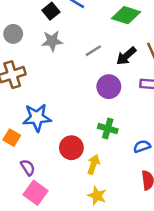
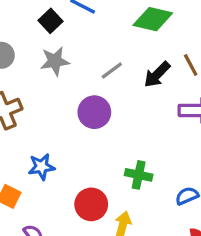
purple circle: (109, 87) -> (94, 112), moved
blue star: (37, 118) -> (41, 167), size x0.7

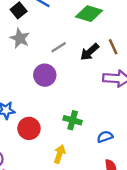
gray star: (55, 61) -> (20, 38), turned 30
red circle: (91, 204) -> (29, 128), moved

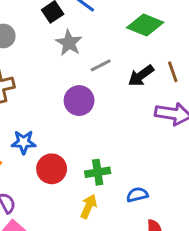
gray star: (20, 38) -> (69, 43), moved
green cross: (73, 120) -> (98, 172), moved, turned -30
blue semicircle: (105, 137) -> (137, 195), moved

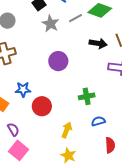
gray line: (101, 65) -> (75, 18), moved
black arrow: (141, 76) -> (98, 43), turned -132
green cross: (98, 172) -> (87, 96), moved

